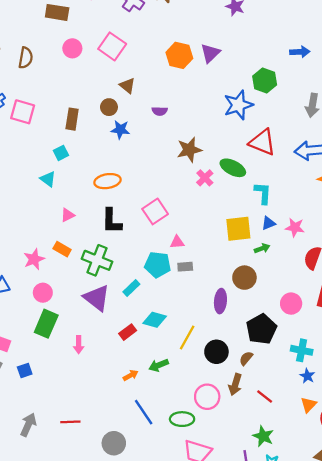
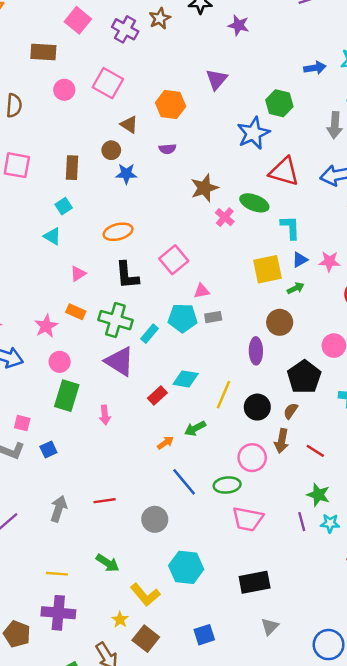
orange hexagon: (179, 55) -> (171, 105), moved
cyan rectangle: (131, 288) -> (149, 334), moved

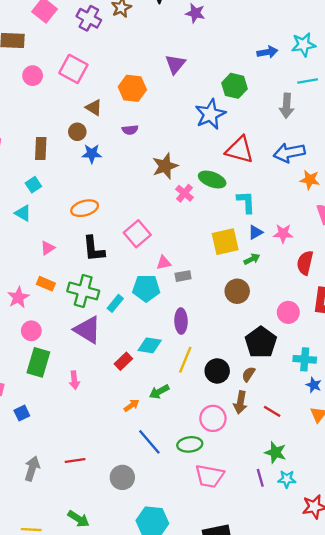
gray rectangle: (213, 317) -> (183, 276), moved
purple ellipse: (256, 351) -> (181, 321), moved

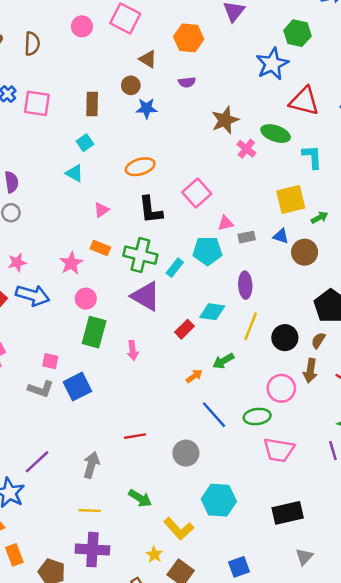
blue triangle: (255, 232) -> (281, 236), moved, turned 49
blue square: (22, 413) -> (77, 387), size x1.6
gray arrow: (32, 469) -> (91, 465), moved

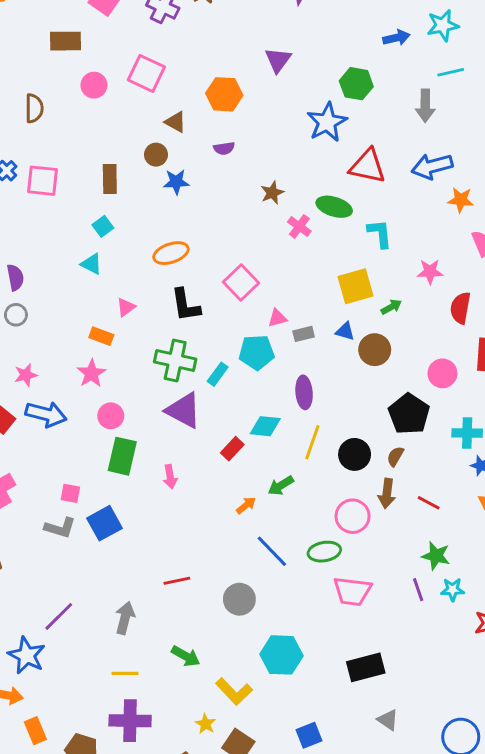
brown star: (225, 120) -> (272, 193), size x0.7
orange rectangle: (100, 248) -> (101, 336), moved
gray triangle: (304, 557) -> (388, 720), turned -36

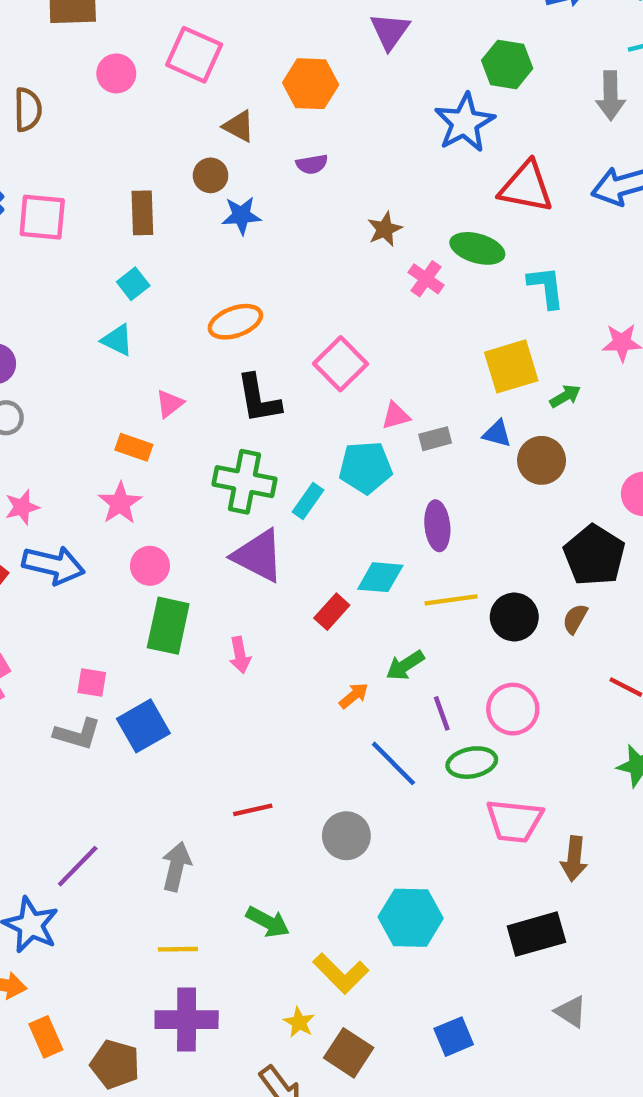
yellow line: (312, 442) -> (451, 600), turned 64
brown arrow: (387, 493) -> (574, 859), moved
purple line: (418, 590) -> (442, 713), moved

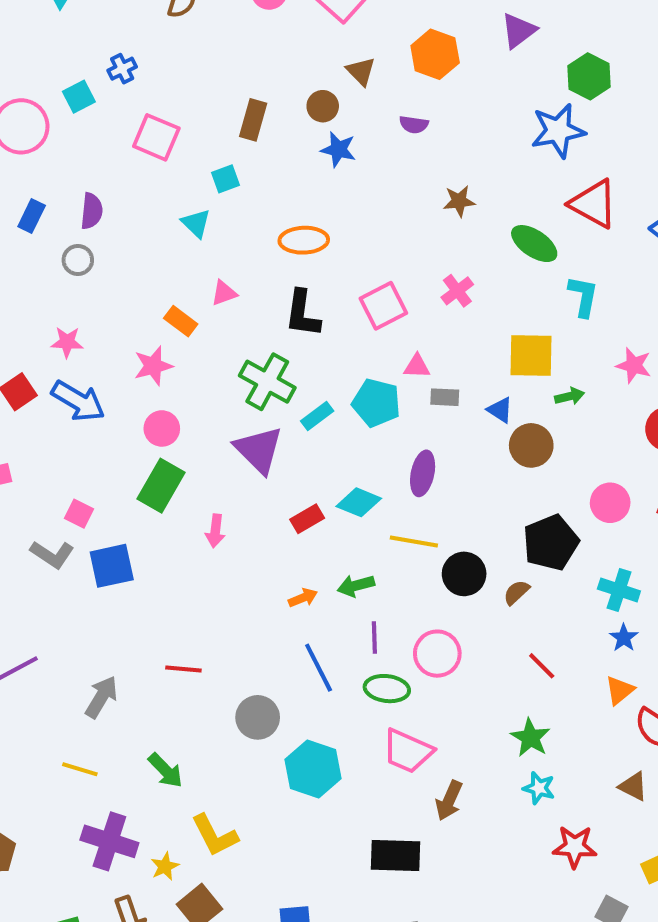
green hexagon: (507, 64) -> (589, 76), moved
pink square: (42, 217) -> (156, 137), moved
pink cross: (426, 279) -> (457, 291), moved
cyan hexagon: (411, 918) -> (313, 769), moved
purple cross: (187, 1020) -> (109, 841), moved

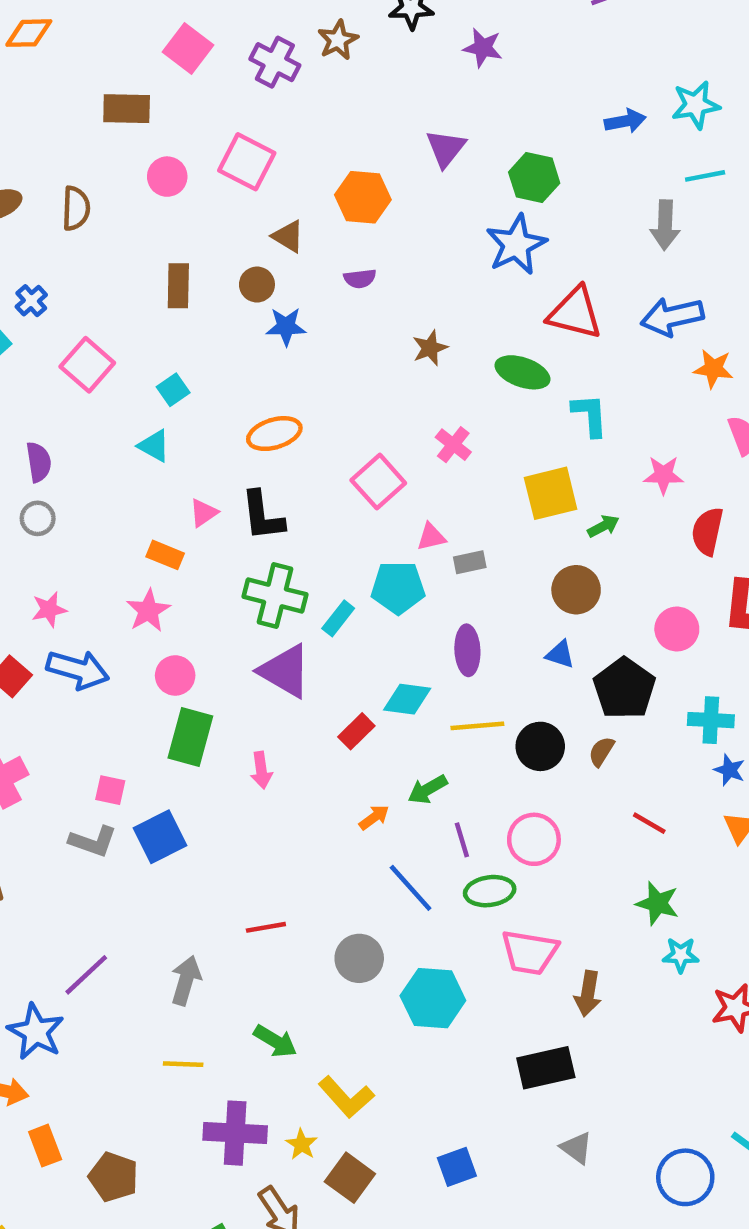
brown rectangle: (253, 120) -> (178, 286), moved
pink square: (156, 137) -> (87, 365), turned 33
black L-shape: (302, 314) -> (262, 516), moved
blue triangle: (500, 410) -> (560, 654), moved

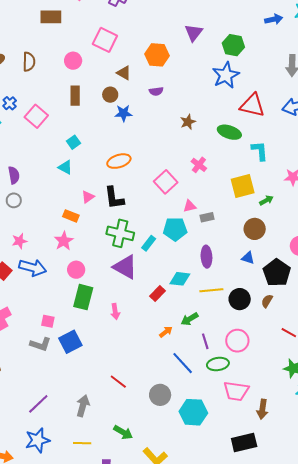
pink circle: (167, 177) -> (73, 61), moved
pink square: (87, 365) -> (36, 116), moved
red line: (266, 927) -> (118, 382), turned 48
blue star: (36, 1032) -> (37, 440), moved, turned 30

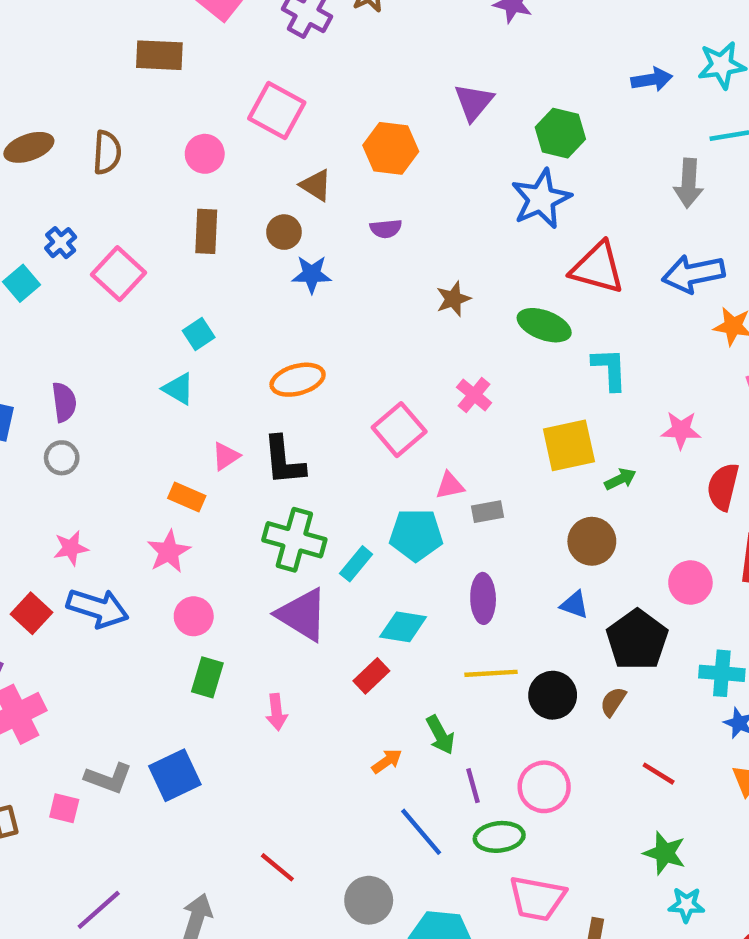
cyan diamond: (180, 279) -> (403, 627), moved
green rectangle: (83, 297) -> (207, 677), size x0.7
green arrow: (190, 319) -> (440, 735), turned -90
pink square: (48, 321) -> (64, 808), moved

